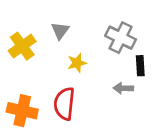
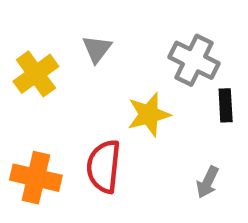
yellow star: (77, 63) -> (149, 114), moved, size x1.4
gray arrow: (123, 88) -> (208, 182), moved, turned -66

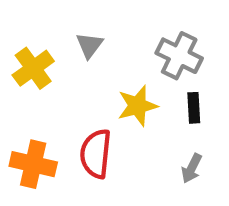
black rectangle: (226, 105) -> (194, 108), moved

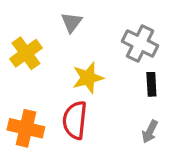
gray triangle: (89, 45) -> (72, 22), moved
yellow star: (137, 106) -> (88, 78), moved

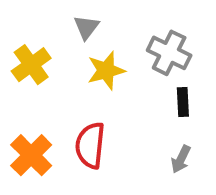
yellow star: (88, 78) -> (106, 71), moved
orange cross: (26, 128) -> (31, 155), turned 32

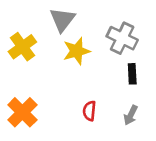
gray triangle: (86, 27) -> (62, 20), size x1.4
red semicircle: (90, 145) -> (89, 111), moved, size x0.6

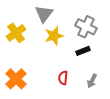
black rectangle: (132, 74) -> (83, 51), moved, turned 72

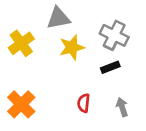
gray triangle: (44, 14) -> (58, 18), turned 42
gray arrow: (92, 81) -> (122, 107), turned 136

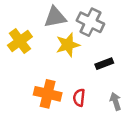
gray cross: (114, 35) -> (90, 22), moved
orange cross: (21, 104) -> (48, 94), moved, turned -32

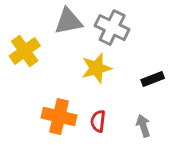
yellow star: (68, 45) -> (96, 68), moved
black rectangle: (104, 64) -> (153, 79), moved

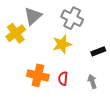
gray triangle: (68, 21) -> (33, 16), moved, turned -30

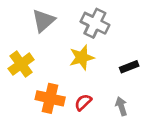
yellow cross: (16, 33) -> (21, 64), moved
red semicircle: (63, 78) -> (83, 102), turned 40

